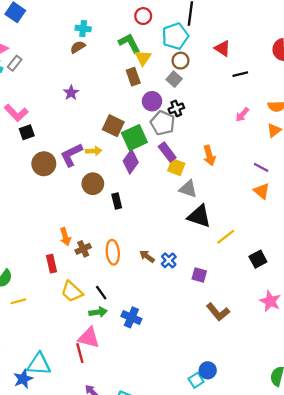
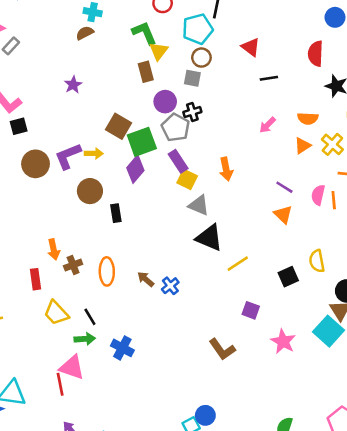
gray square: (174, 79) -> (192, 78), turned -35
black square: (258, 259) -> (288, 277), moved
purple square: (199, 275) -> (251, 310), moved

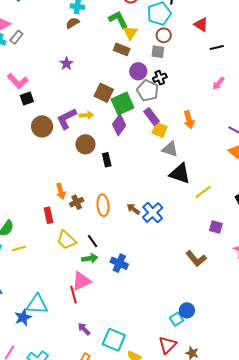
brown rectangle: (146, 72) -> (122, 49), turned -49
blue cross: (170, 286) -> (153, 213), size x1.5
pink triangle: (72, 367) -> (81, 281), turned -40

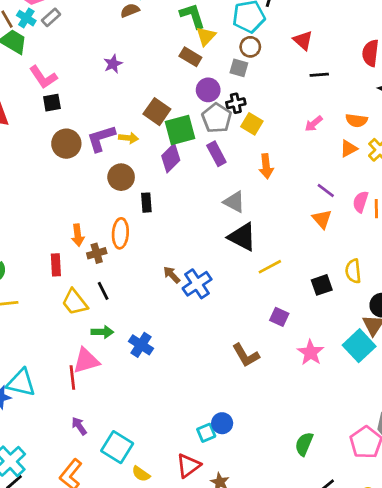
yellow square: (160, 130) -> (252, 124), moved
orange ellipse: (103, 205) -> (120, 233), moved
black line: (93, 241) -> (103, 291), moved

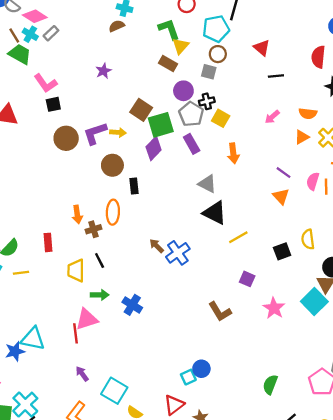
red rectangle: (56, 265) -> (48, 242), moved
yellow trapezoid: (75, 302) -> (76, 270), turned 40

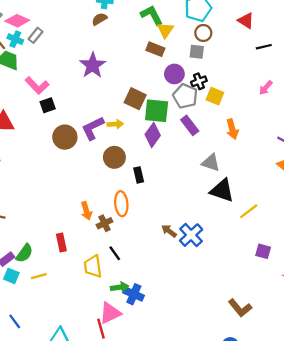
purple star: (103, 71) -> (93, 65), size x1.6
green square: (161, 125) -> (157, 111), turned 30
blue cross: (132, 305) -> (134, 294), moved
brown L-shape: (220, 312) -> (240, 308), moved

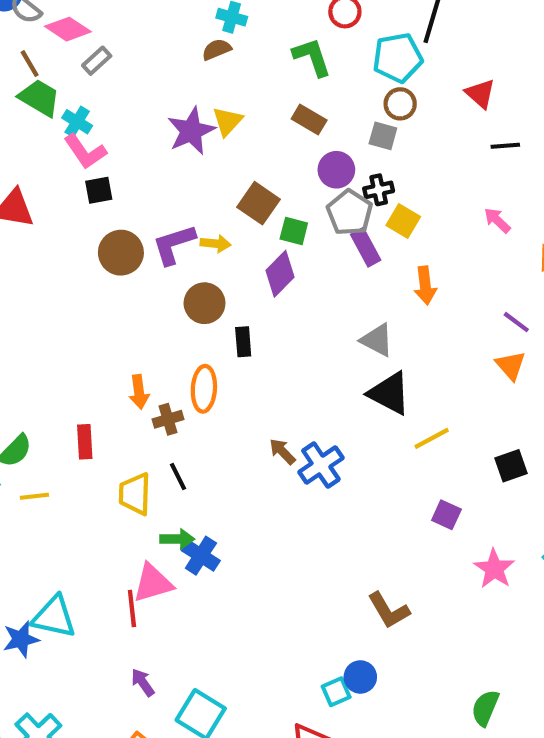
yellow triangle: (165, 30) -> (228, 121), moved
cyan cross: (15, 39) -> (77, 122), moved
pink arrow: (266, 88) -> (497, 220), turned 84
green square: (157, 111) -> (294, 231), size x0.6
purple rectangle: (190, 125) -> (366, 247), moved

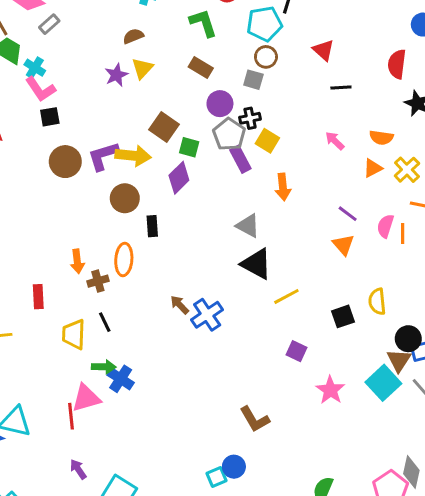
brown semicircle: (217, 49) -> (133, 36), moved
purple star: (191, 131) -> (116, 75), size x0.7
yellow arrow: (216, 244) -> (133, 156), size x1.6

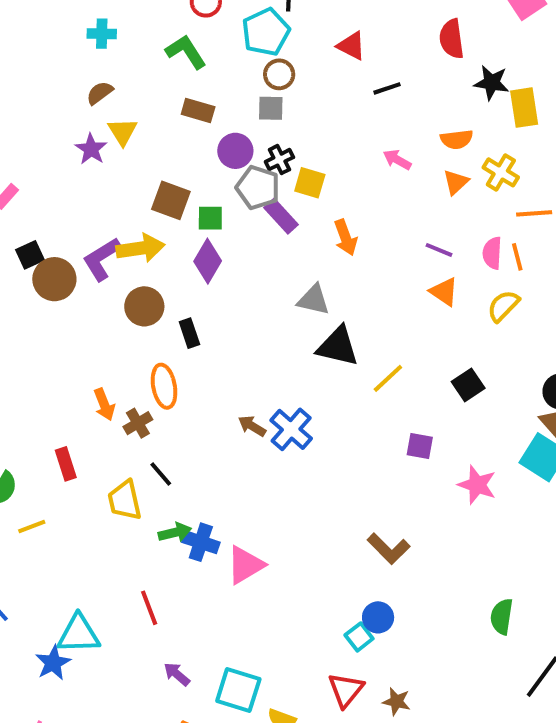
black square: (50, 117) -> (30, 255), moved
yellow semicircle: (377, 302) -> (503, 306), moved, turned 65
pink triangle: (86, 398) -> (245, 565), moved

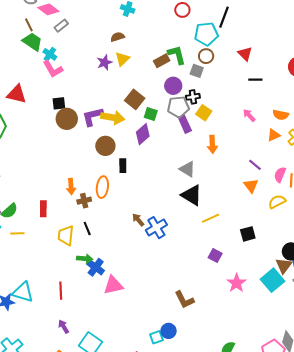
green L-shape: (186, 52) -> (177, 55), moved
brown rectangle: (198, 111) -> (162, 61), turned -63
gray pentagon: (258, 188) -> (178, 107), turned 30

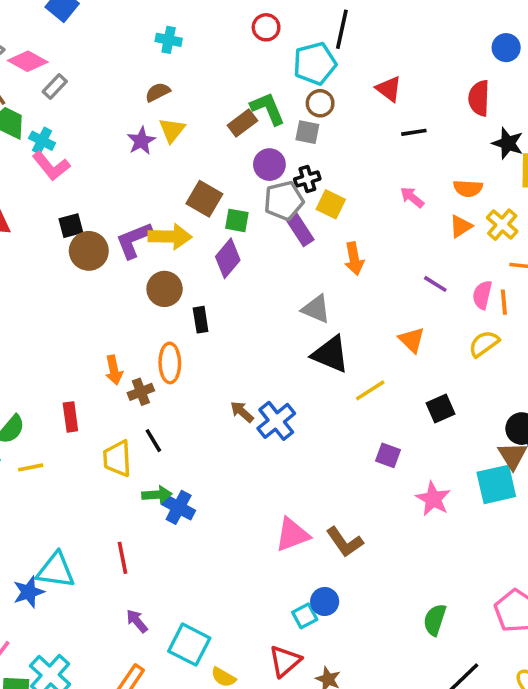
orange triangle: (251, 186) -> (412, 340), moved
cyan square: (272, 280) -> (496, 484), turned 35
pink triangle: (113, 285) -> (292, 535), moved

